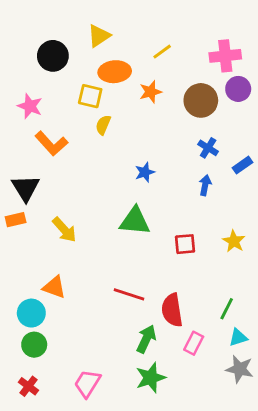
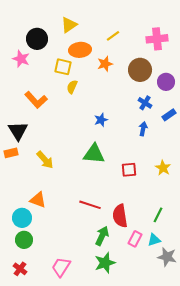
purple circle: (238, 89) -> (166, 82), moved
pink star: (30, 106) -> (21, 59), moved
cyan triangle: (238, 337) -> (154, 240), moved

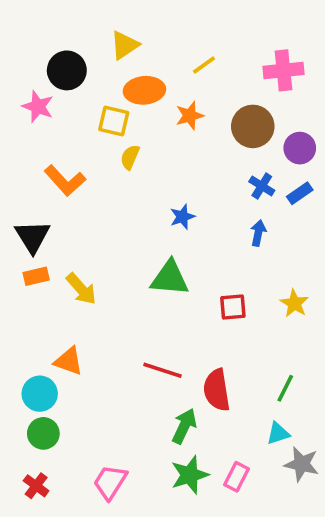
blue rectangle: (169, 115) -> (300, 193), moved
orange rectangle: (11, 153) -> (36, 276), moved
pink rectangle: (135, 239) -> (237, 477), moved

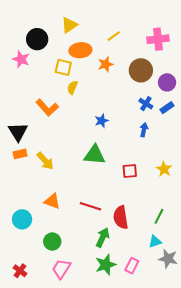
orange L-shape: (65, 181) -> (47, 108), moved
orange triangle: (69, 361) -> (52, 201), moved
green circle: (43, 433) -> (52, 242), moved

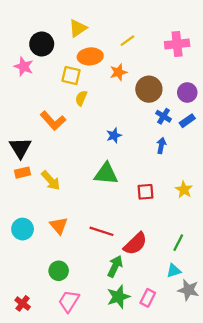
brown circle: (141, 70) -> (149, 89), moved
orange triangle: (52, 201) -> (59, 226), turned 30
red semicircle: (121, 217) -> (135, 244), turned -125
cyan circle: (22, 219) -> (23, 229), moved

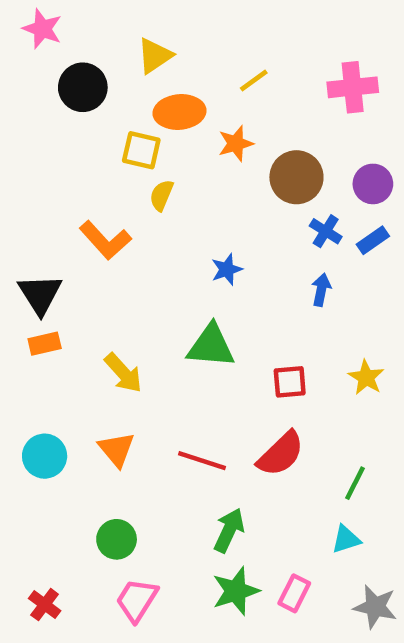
pink star: (24, 67) -> (42, 29), moved
yellow arrow: (51, 181) -> (123, 373), moved
red semicircle: (135, 244) -> (281, 454), moved
gray star: (188, 290) -> (375, 607), moved

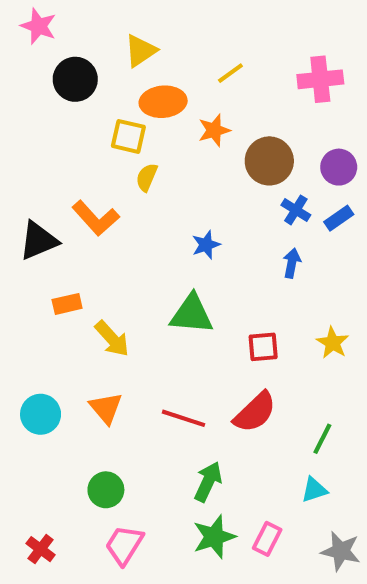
black triangle: (40, 294) -> (38, 241), moved, turned 39
orange rectangle: (45, 344) -> (67, 304), moved

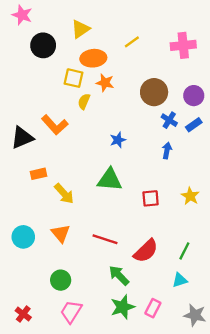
orange star: (214, 130) -> (105, 83), moved, turned 30
red semicircle: (255, 412) -> (146, 251), moved
green arrow: (208, 482) -> (119, 275), turned -70

